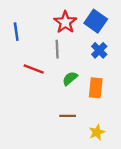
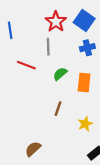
blue cross: (99, 50) -> (87, 48), turned 32
brown line: (68, 116) -> (58, 109), turned -72

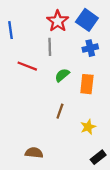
brown semicircle: (33, 149) -> (34, 153), turned 49

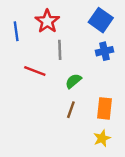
red star: (58, 21) -> (47, 21), moved
orange rectangle: (87, 84) -> (104, 108), moved
brown line: (60, 111) -> (71, 110), moved

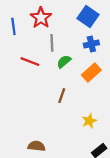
green semicircle: (73, 81) -> (64, 62), moved
orange rectangle: (104, 108) -> (91, 73), moved, turned 42

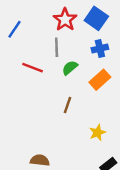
red star: (41, 18) -> (65, 20), moved
blue line: (13, 26) -> (15, 29), turned 42

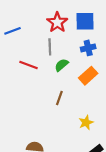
blue square: (96, 18) -> (85, 21), turned -36
blue line: (15, 29) -> (13, 31), turned 35

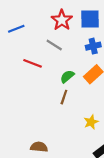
gray line: (50, 47) -> (54, 45), turned -56
green semicircle: (62, 65) -> (67, 76), moved

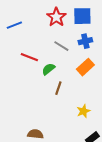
gray line: (54, 45) -> (61, 46), moved
green semicircle: (67, 76) -> (48, 69), moved

